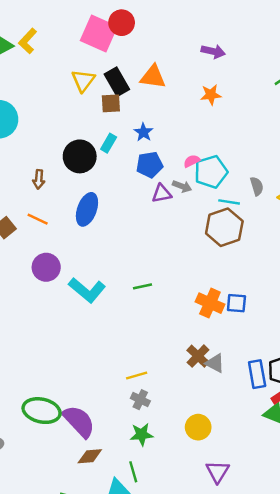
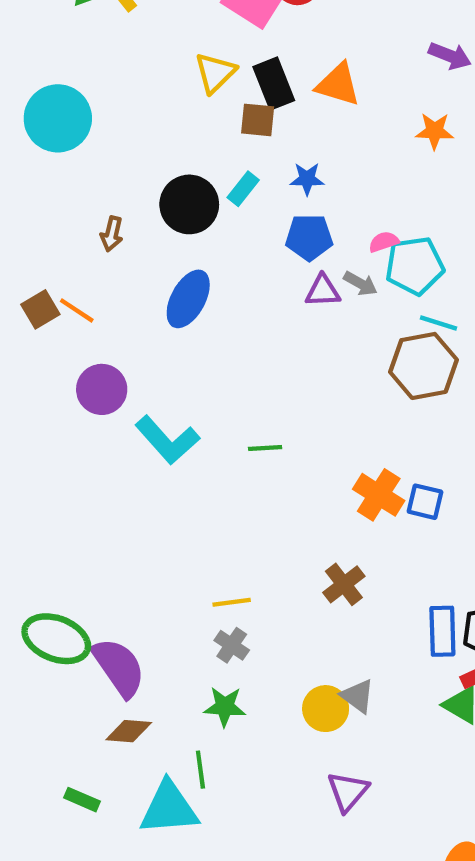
blue star: (143, 132) -> (307, 179), turned 30
orange line: (38, 219) -> (77, 310), moved
gray triangle: (215, 363) -> (358, 696), moved

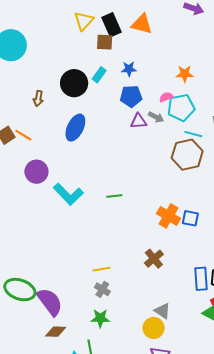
orange star: (435, 131) -> (185, 74), moved
yellow circle: (326, 709) -> (154, 328), moved

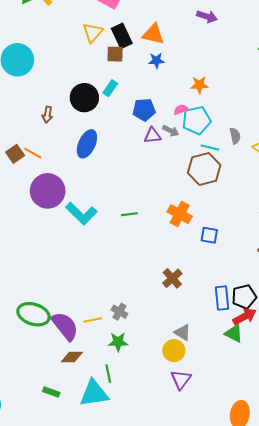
blue star: (129, 69) -> (156, 61), moved
purple circle: (36, 172) -> (48, 191), size x1.4
orange cross: (169, 216) -> (180, 214), moved
yellow line: (101, 269) -> (93, 320), moved

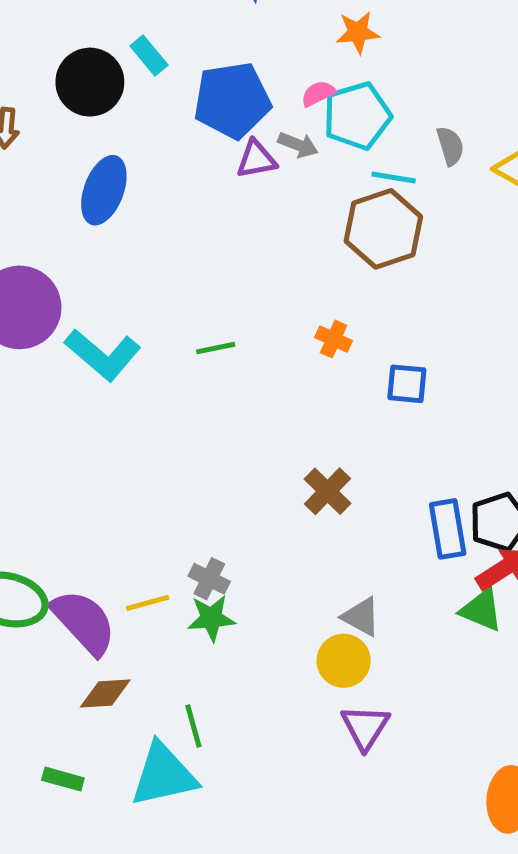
cyan rectangle: (110, 88) -> (149, 55), turned -70
blue pentagon: (144, 110) -> (232, 100), size x1.4
orange cross: (180, 214) -> (334, 339), size x0.6
green star: (118, 342) -> (211, 618), moved

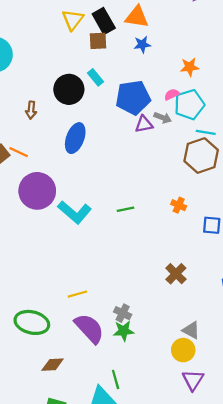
yellow line: (148, 603) -> (77, 294), moved
purple semicircle: (84, 622) -> (89, 328), moved
brown diamond: (105, 693) -> (53, 365), moved

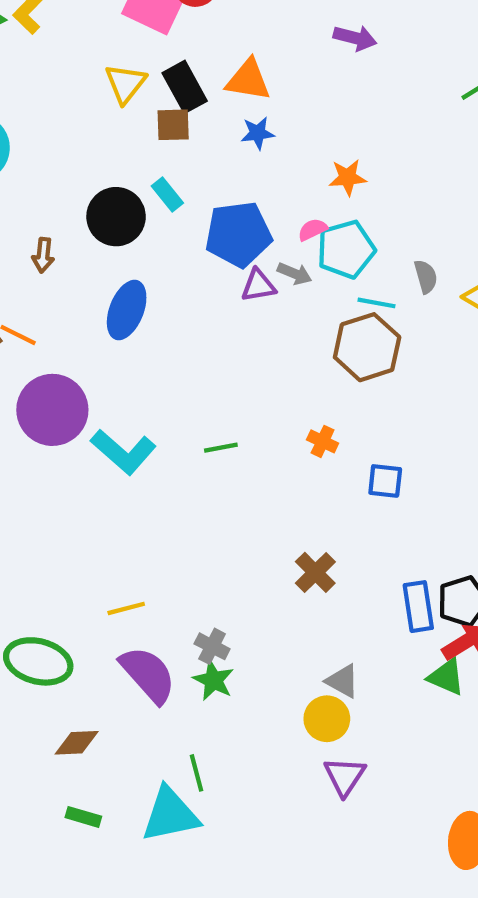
green star: (124, 331) -> (213, 680), turned 30

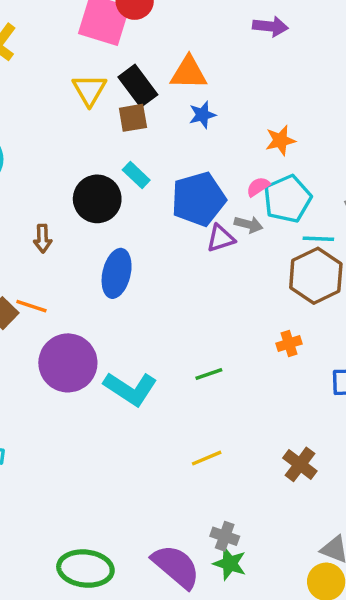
orange cross: (323, 441) -> (289, 344), moved, turned -35
yellow line: (126, 608) -> (207, 458), moved

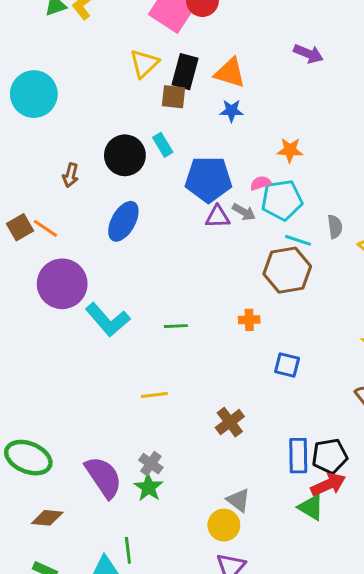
black rectangle: (138, 86) -> (185, 72), turned 36

